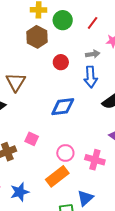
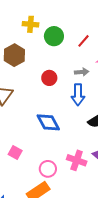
brown hexagon: (37, 37) -> (14, 55), moved
blue diamond: (63, 107) -> (48, 122), turned 65
pink cross: (95, 160) -> (77, 160), moved

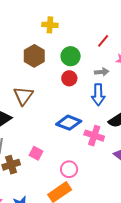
green circle: (54, 36) -> (71, 56), moved
blue diamond: (48, 122) -> (69, 123), turned -40
pink cross: (77, 160) -> (94, 136), moved

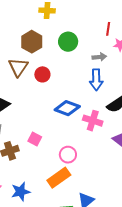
red line: (103, 41) -> (108, 29), moved, turned -32
red circle: (69, 78) -> (42, 74), moved
brown triangle: (23, 96) -> (18, 67), moved

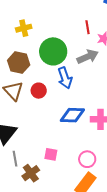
green circle: (68, 42) -> (53, 51), size x1.4
gray arrow: (99, 57) -> (88, 57), size x1.5
blue arrow: (96, 80) -> (65, 78), moved

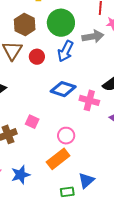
blue arrow: (65, 78) -> (65, 51), turned 30

